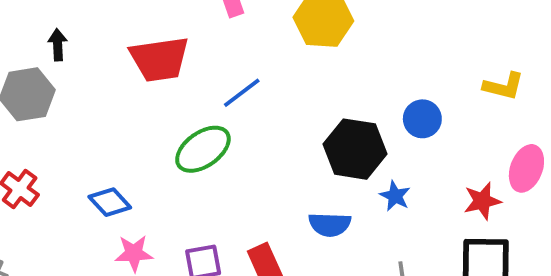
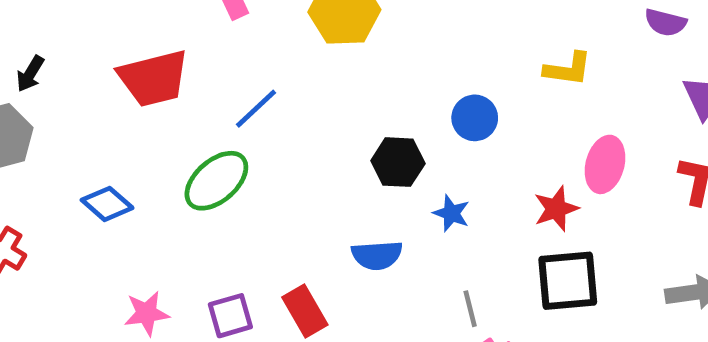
black arrow: (58, 45) -> (30, 74), turned -140
black hexagon: (355, 149) -> (398, 162), size x0.7
blue diamond: (110, 202) -> (107, 204), moved

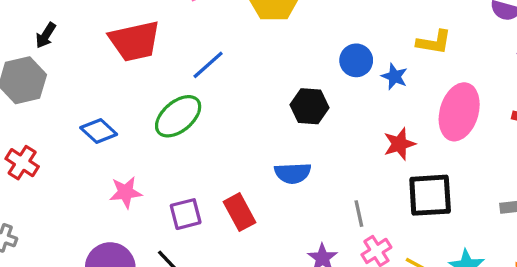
blue circle: (475, 118) -> (356, 60), moved
pink ellipse: (605, 164) -> (459, 112), size x1.4
red star: (556, 209) -> (399, 144), moved
blue star: (451, 213) -> (394, 77), moved
pink star: (147, 313) -> (126, 192), moved

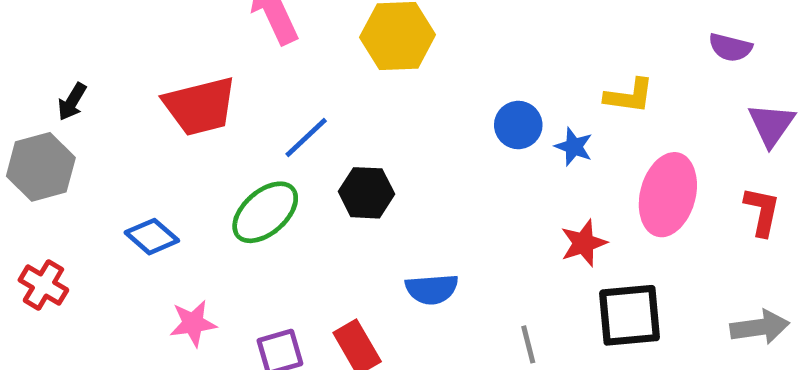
black hexagon: (310, 106) -> (366, 193), moved

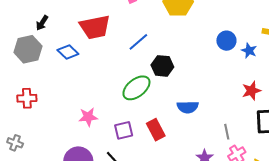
green ellipse: (265, 212) -> (136, 88), moved
blue diamond: (152, 237) -> (68, 52), moved
red cross: (43, 285) -> (27, 98), turned -36

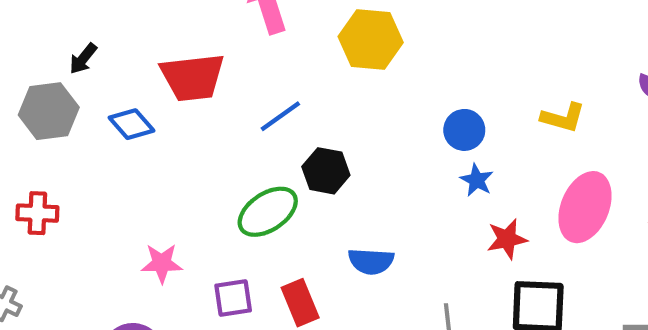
blue star: (249, 51) -> (477, 180), moved

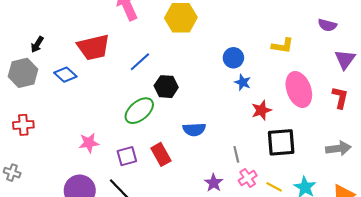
pink ellipse: (585, 207) -> (299, 90), turned -36

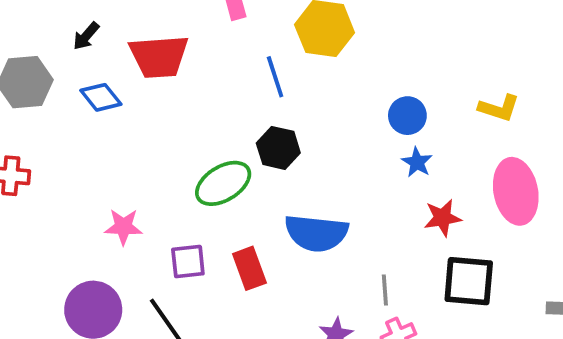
black arrow: (37, 44) -> (86, 36), moved
blue line: (140, 62) -> (275, 77), moved, turned -75
blue semicircle: (194, 129) -> (316, 233), size x1.5

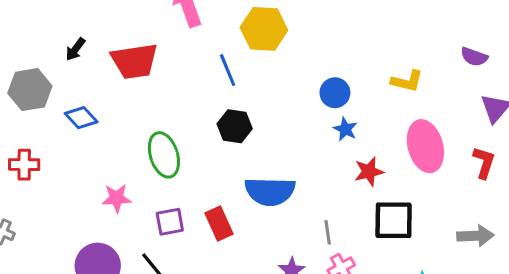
blue diamond: (101, 97) -> (81, 118), moved
green ellipse: (223, 183) -> (164, 155), moved, turned -72

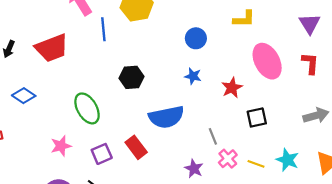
blue line: (228, 70) -> (103, 29), moved, turned 30
blue star: (345, 129) -> (193, 76), moved
black square: (394, 220) -> (257, 118), size x0.7

